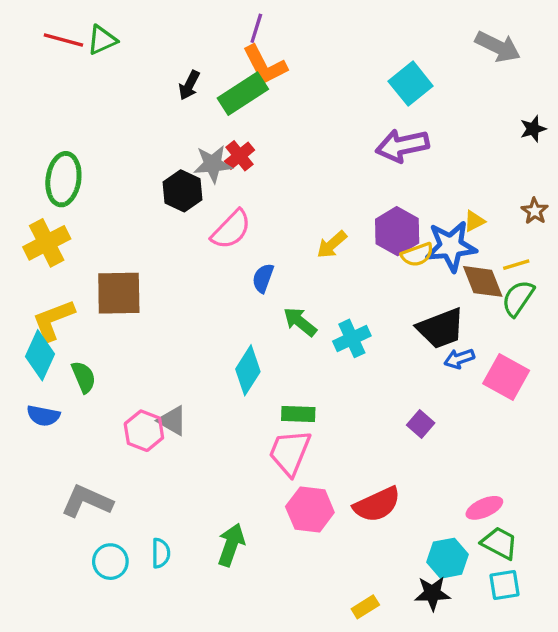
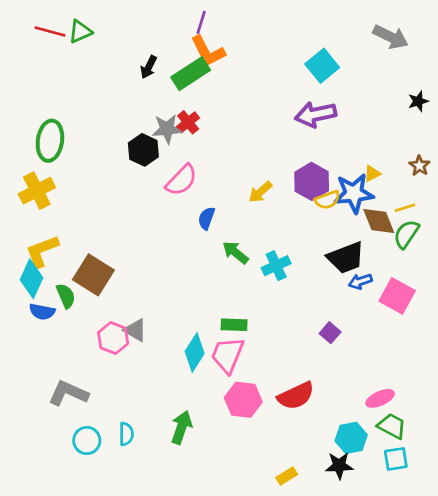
brown square: (119, 293) -> (93, 275), moved, turned 33
cyan diamond: (248, 370) -> (195, 352), moved
blue semicircle: (43, 416) -> (42, 312), moved

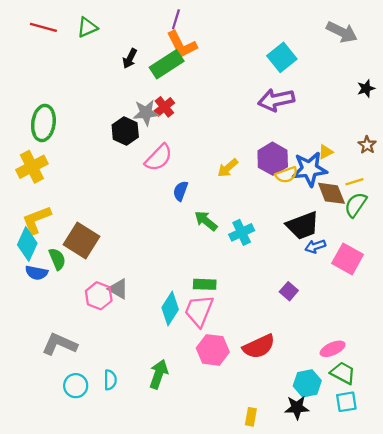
green triangle: (80, 32) -> (87, 27), moved
yellow rectangle: (287, 476) -> (251, 417), turned -48

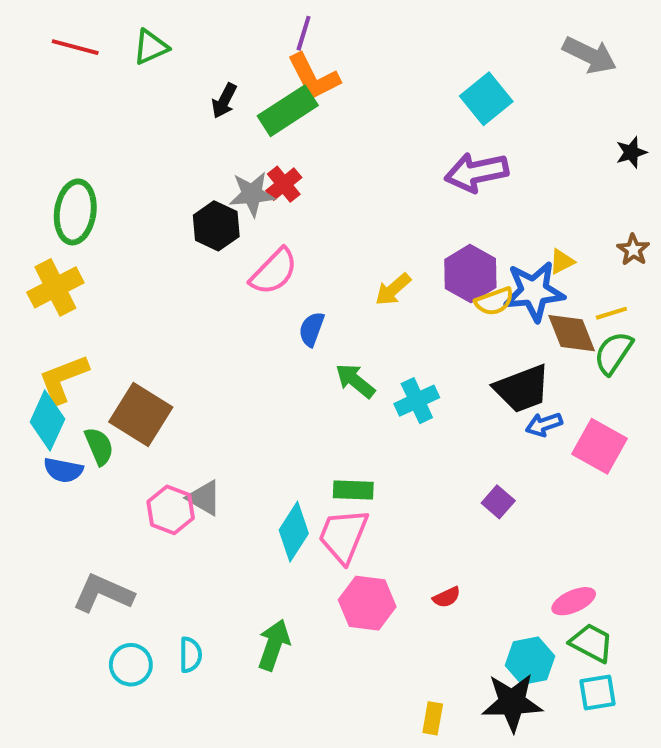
red semicircle: (259, 346) -> (447, 597), size x0.5
black star: (297, 408) -> (512, 702), size x1.4

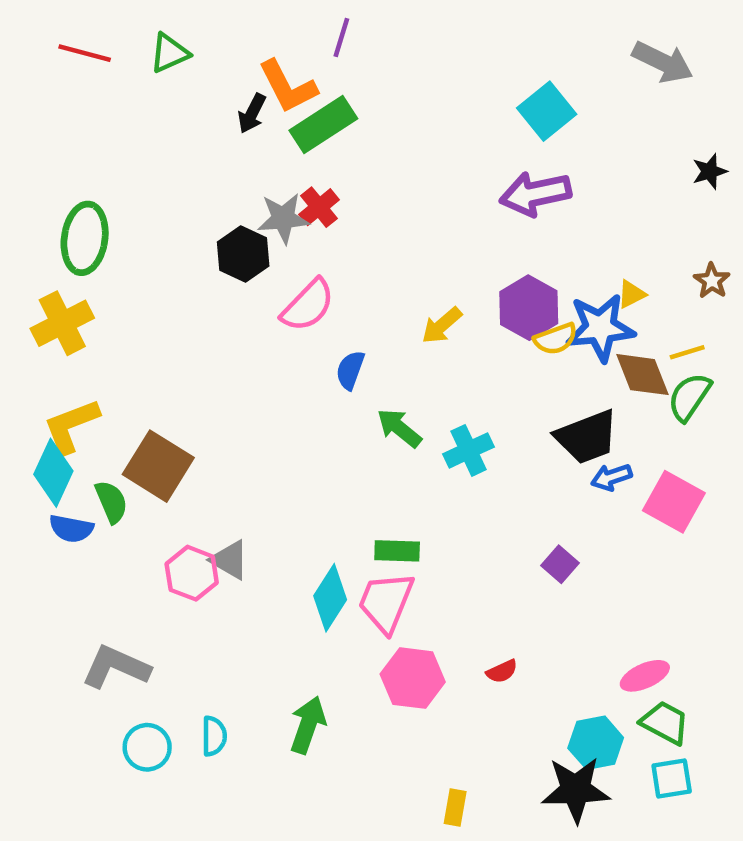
orange L-shape: (314, 77) -> (288, 87), moved
yellow rectangle: (433, 718) -> (455, 808), moved

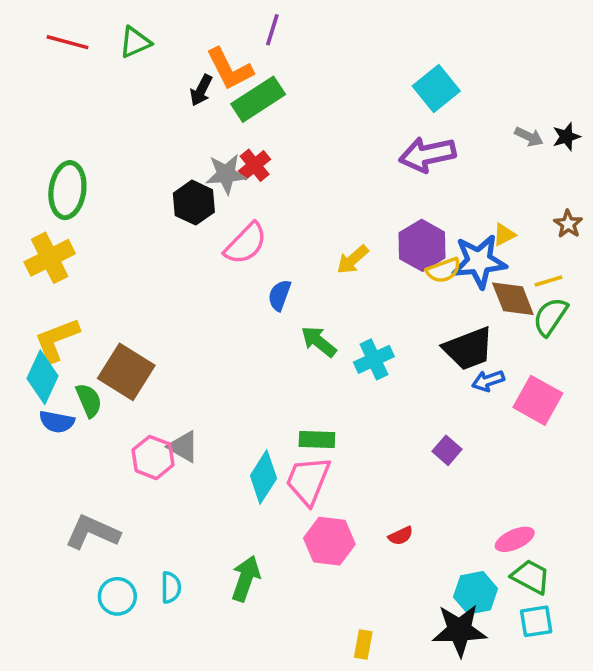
gray arrow: (663, 62) -> (529, 137), moved, size x0.6

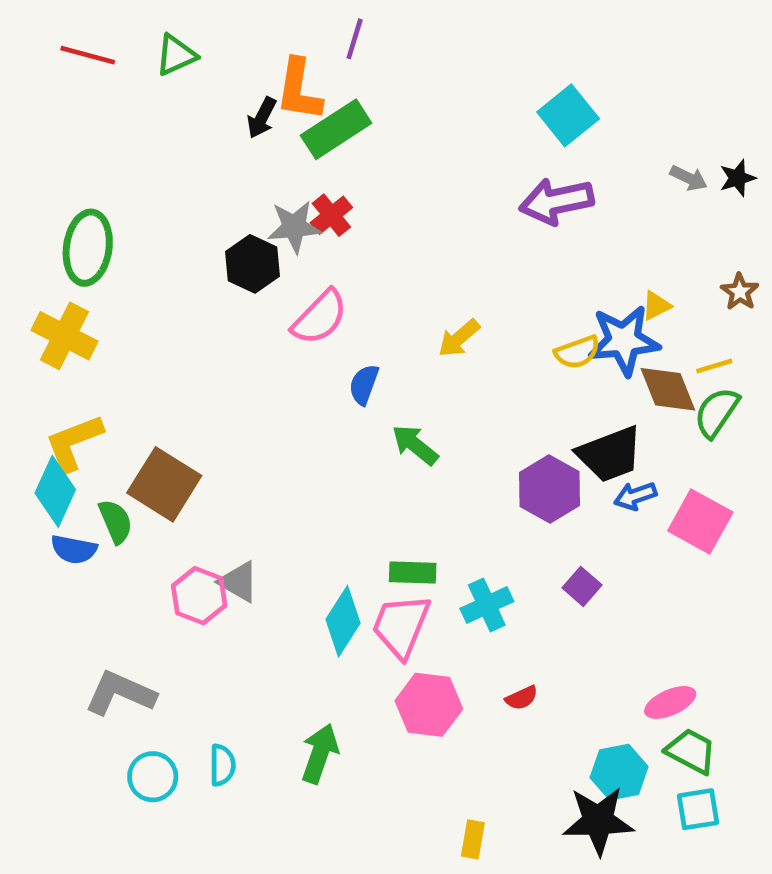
orange L-shape: (230, 69) -> (299, 90), turned 36
purple hexagon: (422, 245) -> (549, 489), moved
yellow cross: (50, 258) -> (65, 336), turned -36
cyan cross: (374, 359) -> (487, 605), moved

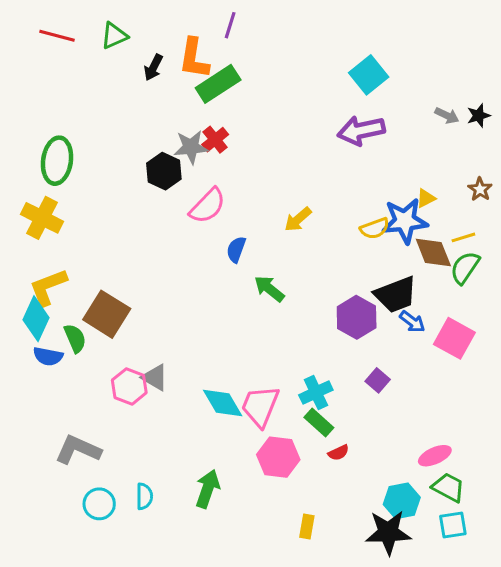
black arrow: (262, 118) -> (153, 67), moved
blue arrow: (635, 496) -> (412, 322), turned -124
green rectangle: (413, 573) -> (319, 423), moved, turned 40
cyan diamond: (343, 621) -> (223, 403), turned -63
yellow rectangle: (473, 839) -> (307, 526), moved

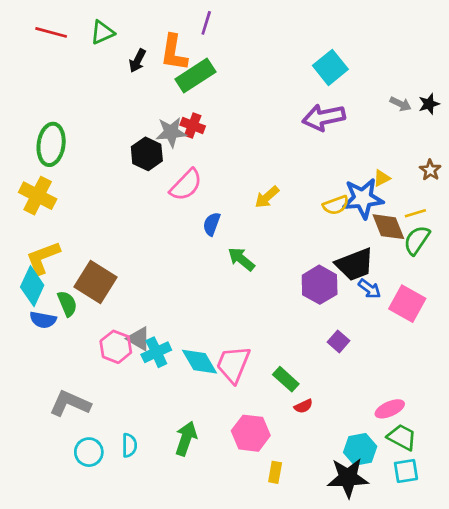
red cross: (215, 140) -> (193, 125), turned -30
cyan cross: (316, 392) -> (156, 352), moved
pink hexagon: (278, 457) -> (251, 433), moved

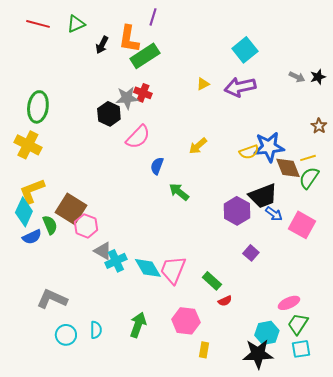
yellow triangle: (382, 178) -> (203, 84), moved
blue semicircle: (43, 320) -> (32, 237), turned -36
pink hexagon: (116, 347) -> (86, 226), moved
green trapezoid: (402, 437) -> (298, 324), turned -85

